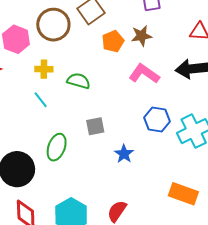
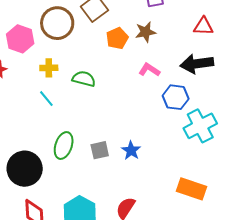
pink L-shape: (144, 74) -> (149, 70), size x0.7
blue hexagon: (157, 119) -> (176, 97), moved
gray square: (95, 126) -> (100, 150), moved

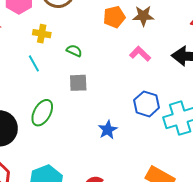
green semicircle: (84, 79) -> (74, 51), size x0.7
blue hexagon: (176, 97) -> (147, 104), moved
gray square: (100, 150) -> (78, 83), moved

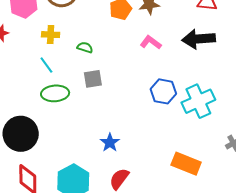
green ellipse: (42, 113) -> (55, 93), moved, turned 64
blue star: (108, 130) -> (110, 143), moved

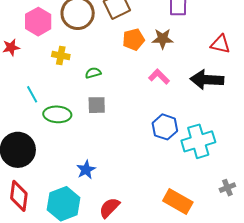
green semicircle: (85, 47) -> (93, 73), turned -42
cyan line: (46, 65) -> (32, 94), moved
blue star: (110, 143) -> (86, 170), moved

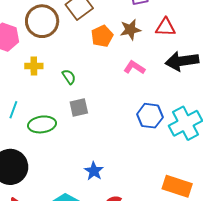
red triangle: (220, 44) -> (165, 27), moved
green semicircle: (93, 73) -> (69, 77), turned 84
cyan line: (32, 94) -> (13, 110), turned 60
blue star: (86, 170) -> (94, 171), moved

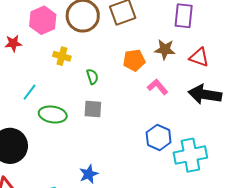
orange pentagon: (102, 36) -> (134, 60), moved

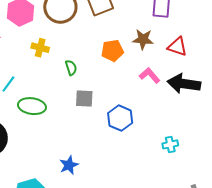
pink L-shape: (158, 87) -> (150, 75), moved
gray square: (93, 109) -> (84, 99), moved
blue hexagon: (159, 137) -> (120, 118), moved
cyan cross: (190, 155) -> (170, 144), size x0.5

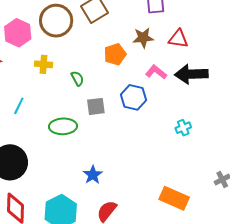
green ellipse: (32, 106) -> (63, 126), moved
blue hexagon: (120, 118) -> (133, 97), moved
cyan cross: (170, 144) -> (183, 128), moved

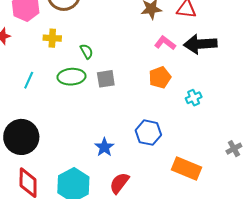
orange pentagon: (115, 54) -> (160, 77), moved
blue hexagon: (133, 97) -> (148, 133), moved
green ellipse: (63, 126) -> (72, 77), moved

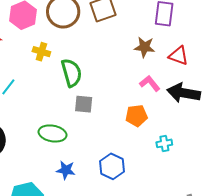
green semicircle: (86, 51) -> (71, 73), size x1.8
green ellipse: (72, 77) -> (53, 133), moved
blue star: (104, 147) -> (66, 170), turned 30

